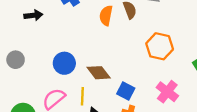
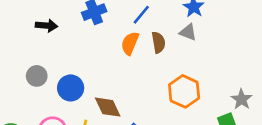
gray circle: (16, 60) -> (37, 76), moved

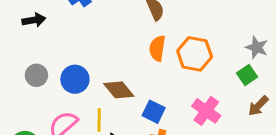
orange semicircle: (130, 43) -> (157, 48), moved

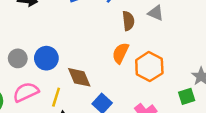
gray circle: (36, 75) -> (18, 58), moved

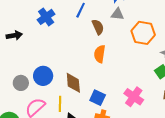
orange hexagon: (149, 67) -> (143, 33), moved
brown diamond: (79, 77) -> (73, 83), turned 35

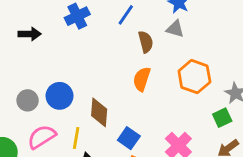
orange hexagon: (143, 33) -> (194, 77), moved

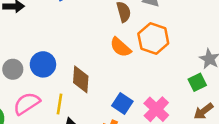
orange hexagon: (194, 77) -> (153, 38), moved
orange semicircle: (142, 79) -> (121, 47), turned -65
blue square: (129, 138) -> (122, 104), moved

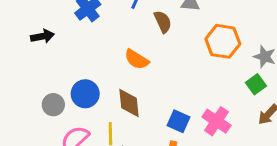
orange hexagon: (153, 38) -> (223, 41), moved
orange semicircle: (121, 47) -> (137, 59), moved

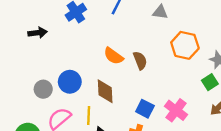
brown semicircle: (163, 22) -> (140, 60), moved

